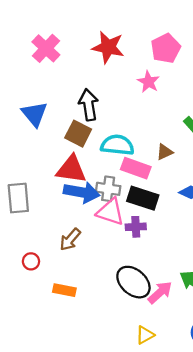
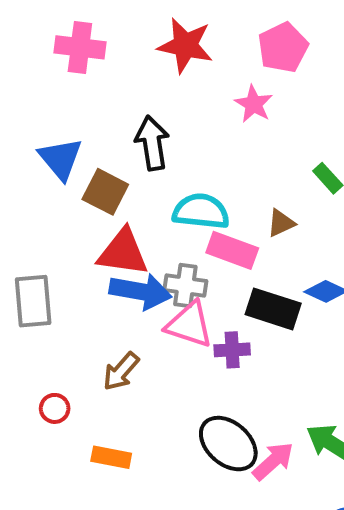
pink cross: (46, 48) -> (80, 47), turned -36
brown square: (78, 134) -> (105, 192), moved
black rectangle: (143, 198) -> (273, 309), moved

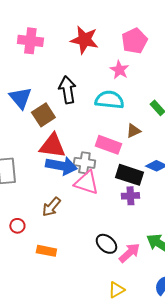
brown square: (105, 192) -> (43, 115), turned 30
cyan semicircle: (201, 211) -> (109, 100), moved
purple cross: (232, 350) -> (130, 196), moved
black ellipse: (228, 444) -> (106, 244), size x0.7

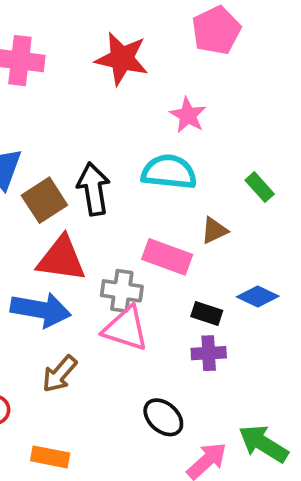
pink pentagon: (134, 41) -> (216, 30), moved
black arrow: (67, 90) -> (94, 189), moved
blue arrow: (61, 166) -> (41, 310), moved
black rectangle: (129, 175) -> (207, 313), size x0.6
black ellipse: (106, 244) -> (163, 417), moved

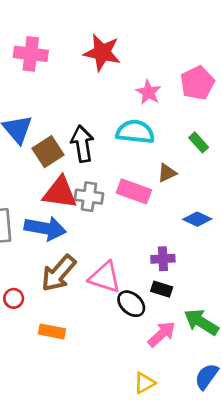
pink pentagon: (216, 30) -> (197, 83), moved
gray cross: (122, 291) -> (89, 197), moved
black rectangle: (207, 313) -> (162, 289), moved
pink triangle: (126, 329) -> (105, 277), moved
brown arrow: (60, 374) -> (59, 273), size x1.4

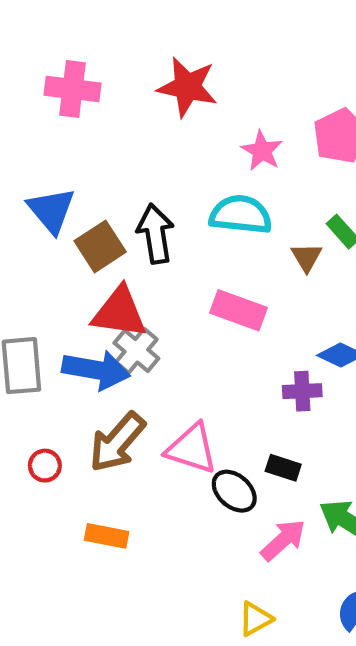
brown triangle: (167, 173) -> (307, 257), moved, turned -36
gray cross: (89, 197) -> (136, 351), moved, turned 32
purple cross: (163, 259) -> (302, 391), moved
red circle: (14, 298) -> (45, 466), moved

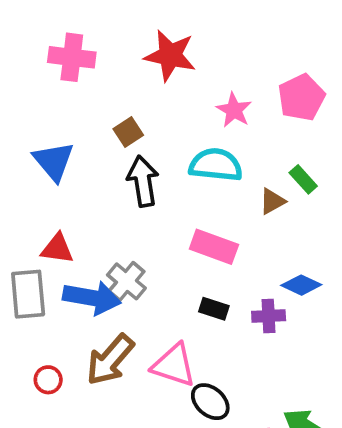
brown square: (100, 246) -> (128, 132), moved, size x0.7
brown triangle: (307, 257) -> (272, 201), turned 32
red triangle: (119, 312) -> (57, 249), moved, size x0.7
black rectangle: (283, 468) -> (214, 309), moved

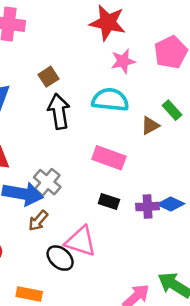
red star: (170, 55) -> (108, 23), moved
pink star: (234, 110) -> (123, 61), turned 30
blue diamond: (301, 285) -> (171, 204), moved
brown arrow: (110, 360) -> (38, 221), moved, size x0.6
black ellipse: (210, 402) -> (60, 258), moved

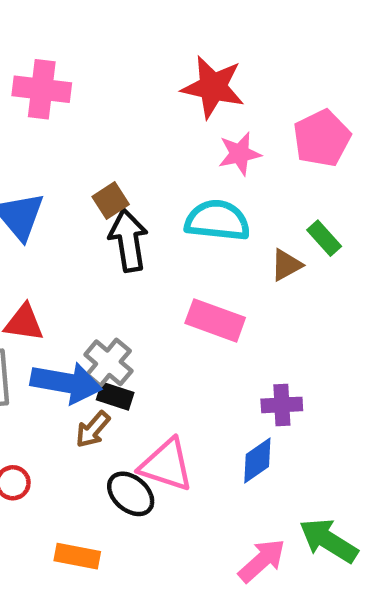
brown square: (49, 77) -> (111, 200), moved
black rectangle: (109, 201) -> (115, 396), moved
blue diamond: (171, 204) -> (257, 461), moved, turned -60

